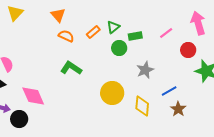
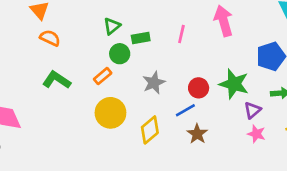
orange rectangle: (93, 32) -> (103, 76), moved
pink line: (166, 33) -> (181, 34), turned -40
red circle: (188, 50) -> (199, 88), moved
yellow diamond: (142, 106) -> (150, 130), turned 45

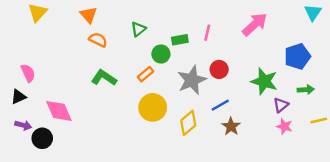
pink arrow: (224, 21) -> (255, 24), turned 64
green triangle: (112, 26) -> (138, 29), moved
pink line: (181, 34) -> (207, 33), moved
gray star: (154, 83) -> (192, 80), size x1.4
red circle: (199, 88) -> (219, 69), moved

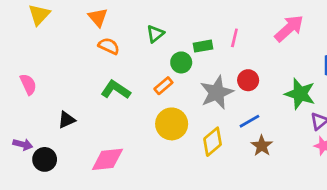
black triangle: (18, 97) -> (66, 120), moved
pink diamond: (59, 111) -> (107, 159), moved, turned -72

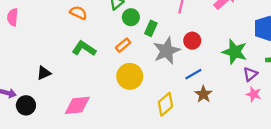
green rectangle: (203, 46) -> (151, 28), moved, turned -56
green circle: (181, 62) -> (131, 17), moved
pink semicircle: (28, 84) -> (13, 17), moved, turned -150
yellow diamond: (213, 142) -> (165, 104), moved

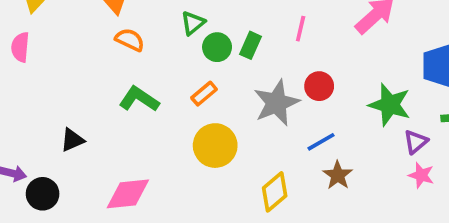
green rectangle: (151, 28) -> (250, 45), moved

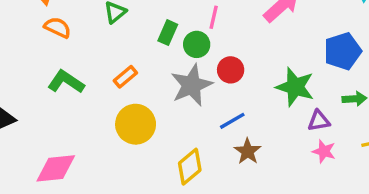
green circle: (217, 47) -> (197, 44), moved
purple triangle: (416, 142) -> (319, 121), turned 30

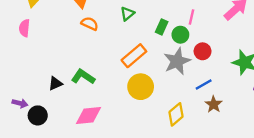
orange rectangle: (125, 77) -> (134, 56), size x1.6
green L-shape: (66, 82) -> (83, 77), moved

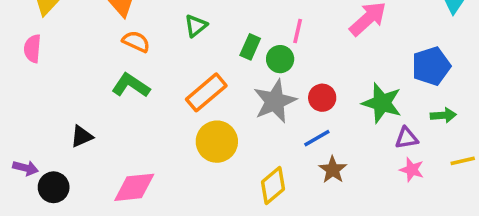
red circle: (203, 51) -> (322, 98), moved
green L-shape: (83, 77) -> (131, 85), moved

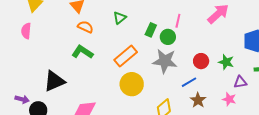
red circle: (322, 98) -> (201, 61), moved
gray star: (275, 101) -> (165, 61), turned 30
green star: (382, 103) -> (226, 62), size x0.7
black triangle: (82, 136) -> (54, 81), size x1.6
pink star: (412, 170) -> (229, 99), moved

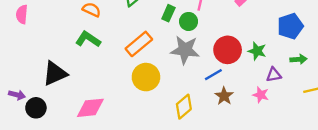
red circle: (201, 61) -> (228, 50), size x1.5

